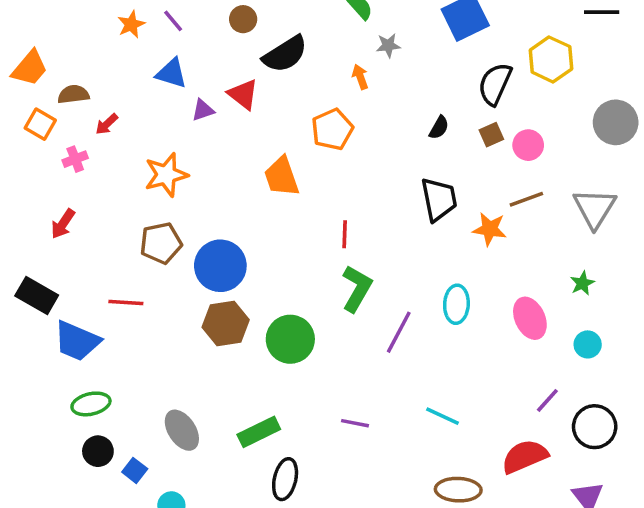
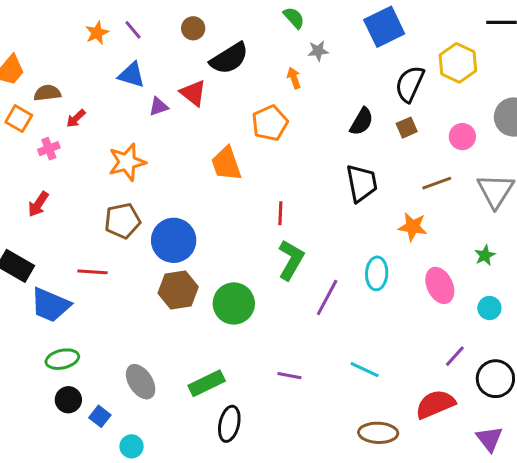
black semicircle: (439, 128) -> (362, 122), size x1.4
pink circle: (528, 145) -> (462, 137), moved
orange star: (490, 229) -> (413, 227), moved

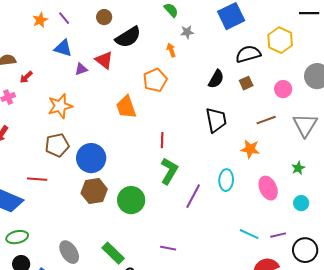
black semicircle: (410, 84) -> (248, 54), turned 50
purple line: (455, 356) -> (278, 235), turned 35
cyan line: (365, 370) -> (249, 234), moved
green rectangle: (207, 383) -> (113, 253), turned 70

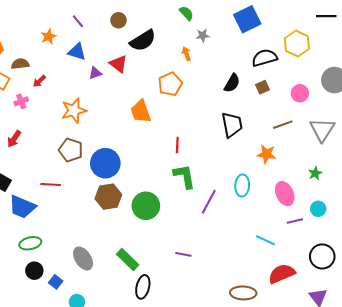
orange star: (40, 20) -> (49, 36), moved
brown pentagon: (57, 145) -> (71, 150), turned 30
green L-shape: (169, 171) -> (184, 176), turned -40
purple line: (278, 235) -> (295, 221), moved

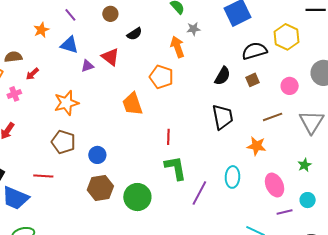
black semicircle: (143, 41) -> (134, 34), size x0.6
orange arrow: (186, 54) -> (177, 47), size x1.5
orange pentagon: (170, 84) -> (161, 77), turned -30
blue circle: (105, 163) -> (97, 155), size x0.6

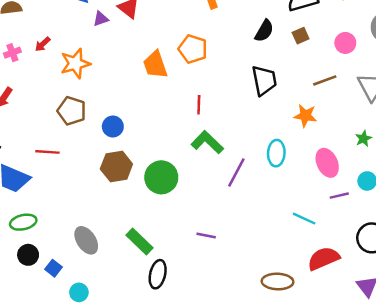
red arrow: (32, 74) -> (43, 44), moved
orange pentagon: (161, 77) -> (193, 49), moved
green L-shape: (175, 168) -> (207, 142), turned -36

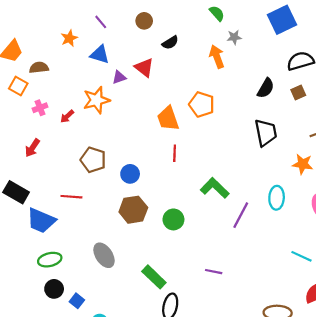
red arrow: (43, 44) -> (67, 116), moved
orange star: (75, 64) -> (96, 100), moved
red line: (199, 105) -> (175, 153), moved
green circle: (161, 177) -> (173, 219), size x0.7
gray ellipse: (86, 240) -> (104, 255), moved

